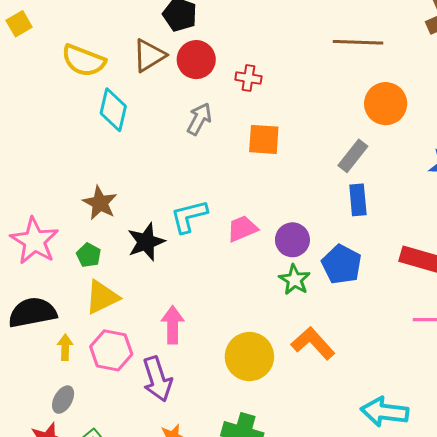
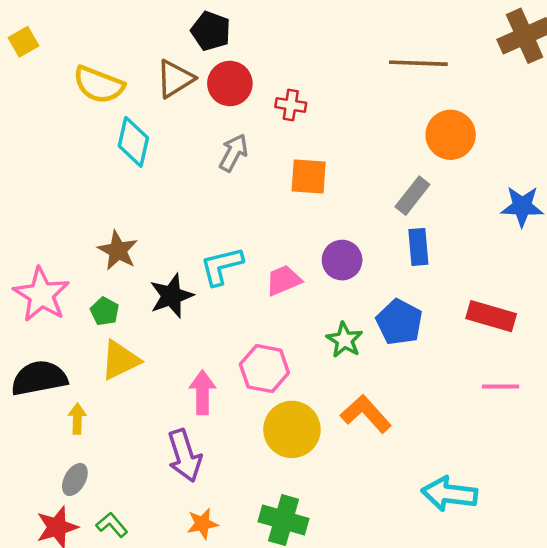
purple circle: (292, 240) -> (342, 260), moved
pink hexagon: (111, 350) -> (264, 369), moved

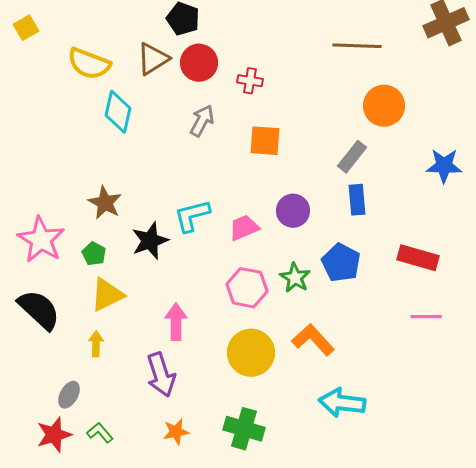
pink hexagon: (264, 369) -> (247, 288), moved
black semicircle: (39, 378) -> (39, 310), turned 54
yellow arrow: (77, 419) -> (96, 344), moved
cyan arrow: (449, 494) -> (342, 403), moved

